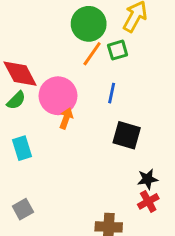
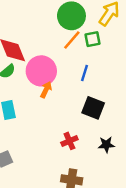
red cross: (148, 201) -> (69, 141), moved

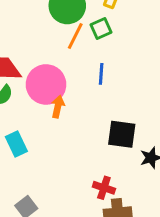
black square: (93, 108) -> (122, 134), moved
red cross: (69, 141) -> (104, 188), moved, turned -35

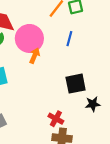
black square: (122, 134) -> (76, 84), turned -30

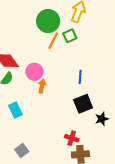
pink circle: (29, 38) -> (34, 72), size x0.7
blue line: (69, 39) -> (80, 77), moved

